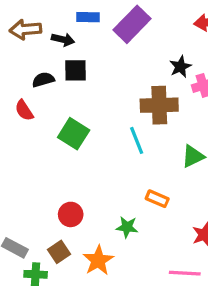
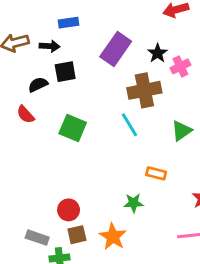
purple rectangle: (132, 24) -> (116, 49), moved
red circle: (71, 214) -> (69, 210), moved
brown square: (59, 252) -> (77, 235), turned 30

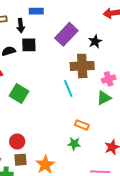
black arrow: (50, 46) -> (21, 26), turned 72
pink cross: (180, 66) -> (109, 79), moved
green square: (73, 128) -> (19, 94), moved
green star: (134, 203) -> (74, 144), moved

